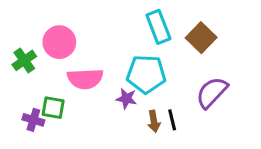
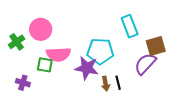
cyan rectangle: (158, 27) -> (130, 26), moved
brown square: (201, 38) -> (156, 46), moved, turned 30
purple star: (126, 99) -> (87, 68), size x1.6
green square: (53, 108) -> (45, 65), moved

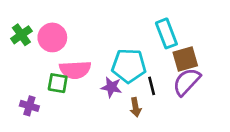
green cross: (17, 42) -> (21, 35), moved
brown square: (156, 46) -> (185, 59), moved
purple star: (87, 68) -> (111, 87), size x0.7
black line: (118, 83) -> (152, 86), moved

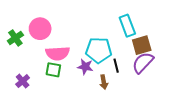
green cross: (21, 35) -> (15, 38), moved
green square: (58, 83) -> (53, 70), moved
purple cross: (29, 106) -> (23, 81), turned 32

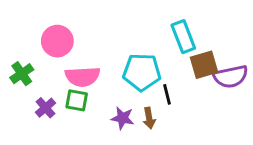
green cross: (15, 38) -> (22, 74), moved
purple semicircle: (143, 63) -> (231, 77), moved, turned -145
purple star: (85, 67) -> (123, 118), moved
purple cross: (23, 81) -> (45, 108), moved

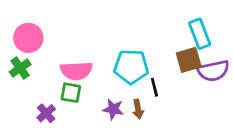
cyan rectangle: (183, 37) -> (200, 34), moved
pink circle: (57, 41) -> (28, 38), moved
purple cross: (45, 108) -> (46, 113), moved

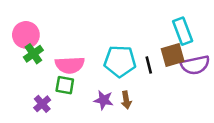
green cross: (20, 68) -> (33, 54), moved
black line: (154, 87) -> (149, 65), moved

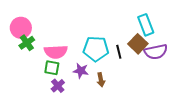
brown square: (173, 55) -> (138, 44), turned -30
purple star: (104, 100) -> (81, 71), moved
purple cross: (42, 104) -> (58, 86), moved

